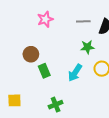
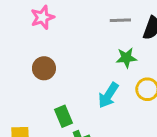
pink star: (45, 19) -> (42, 17), moved
green rectangle: (44, 71) -> (63, 116), moved

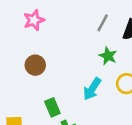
gray line: (120, 20) -> (103, 23), turned -60
green star: (126, 58) -> (108, 56), turned 30

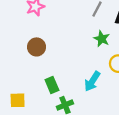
cyan arrow: (92, 89) -> (92, 81), moved

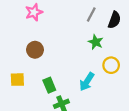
yellow square: (18, 100) -> (17, 80), moved

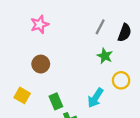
yellow square: (17, 80) -> (22, 95), turned 32

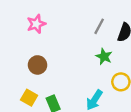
yellow square: (22, 95) -> (29, 98), moved

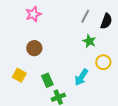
yellow square: (29, 98) -> (19, 75), moved

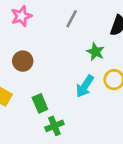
gray line: (85, 16) -> (72, 19), moved
cyan arrow: (81, 77) -> (85, 86), moved

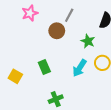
brown circle: (23, 61) -> (57, 31), moved
green rectangle: (40, 103) -> (44, 67), moved

